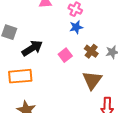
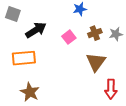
brown cross: (91, 51) -> (95, 33), turned 32

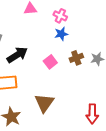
brown triangle: (96, 62) -> (44, 103), moved

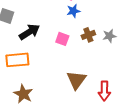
pink square: (50, 62) -> (62, 39), turned -32
brown triangle: (44, 103) -> (76, 80), moved

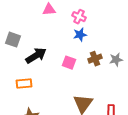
orange rectangle: (17, 60) -> (24, 84), size x0.7

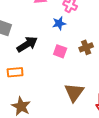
blue star: (80, 35) -> (59, 23), moved

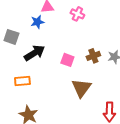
blue star: (59, 23) -> (37, 22), moved
brown triangle: (74, 92) -> (81, 88), moved

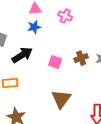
blue star: (37, 22) -> (34, 27), moved
brown triangle: (81, 88) -> (61, 99), moved

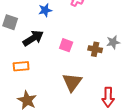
brown cross: (81, 58) -> (95, 49), moved, turned 32

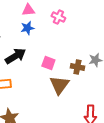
brown triangle: (72, 82) -> (59, 85), moved

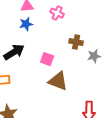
brown cross: (77, 67) -> (76, 42), moved
brown triangle: (59, 85) -> (58, 81), turned -45

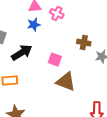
pink cross: (57, 13) -> (57, 14), moved

